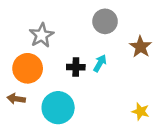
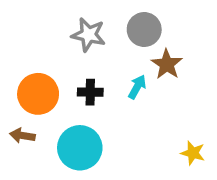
gray star: (42, 35) -> (88, 35), moved, turned -30
brown star: (141, 47) -> (167, 64), moved
black cross: (76, 67) -> (90, 92), moved

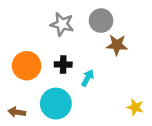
brown star: (167, 64) -> (117, 45), turned -30
cyan arrow: (137, 87) -> (88, 78), moved
brown arrow: (22, 136) -> (17, 112), moved

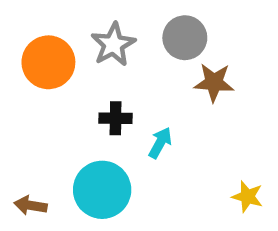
gray star: (62, 24) -> (113, 44), turned 30
orange circle: (27, 66) -> (48, 62), moved

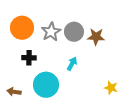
gray circle: (185, 38) -> (74, 32), moved
gray star: (113, 44) -> (51, 32), moved
black cross: (116, 118) -> (29, 58), moved

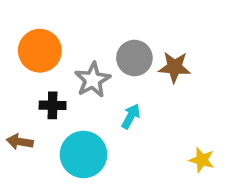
gray star: (51, 32) -> (93, 80), moved
brown arrow: (14, 92) -> (20, 142), moved

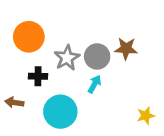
gray circle: (134, 58) -> (97, 56), moved
yellow star: (202, 160) -> (146, 116), turned -30

